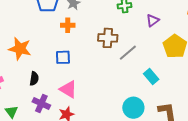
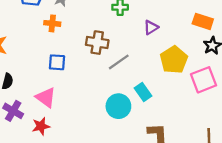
blue square: (63, 57) -> (57, 62), moved
cyan circle: (133, 108) -> (118, 106), moved

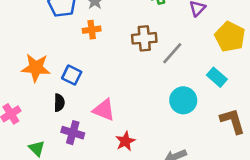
blue square: (57, 62) -> (72, 75), moved, turned 36
cyan rectangle: (143, 92) -> (217, 77), moved
red star: (41, 126) -> (125, 141), moved

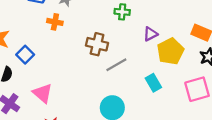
yellow pentagon: (230, 37) -> (170, 51), moved
cyan rectangle: (217, 77) -> (153, 83), moved

